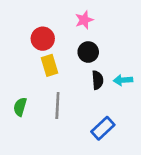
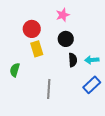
gray line: (57, 105) -> (49, 89), moved
green semicircle: (20, 107) -> (15, 70), moved
blue rectangle: (103, 128) -> (92, 85), moved

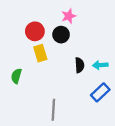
black circle: (66, 39) -> (61, 35), moved
gray line: (49, 89) -> (53, 110), moved

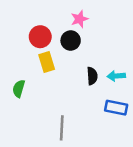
blue rectangle: (100, 92) -> (116, 108), turned 54

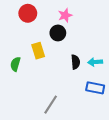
red circle: (40, 37) -> (28, 13), moved
green semicircle: (19, 89) -> (15, 64), moved
gray line: (62, 128) -> (51, 105), turned 30

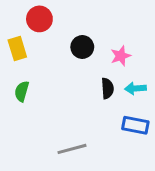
pink star: (65, 15) -> (121, 56), moved
yellow rectangle: (38, 51) -> (17, 48), moved
gray line: (51, 105) -> (72, 149), turned 42

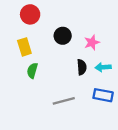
yellow rectangle: (17, 48) -> (24, 47), moved
green semicircle: (22, 91) -> (32, 71), moved
gray line: (72, 149) -> (64, 101), moved

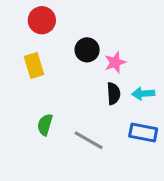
pink star: (92, 42) -> (115, 62), moved
green semicircle: (32, 71) -> (45, 125), moved
gray line: (64, 101) -> (89, 140), turned 45

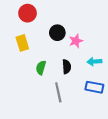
black semicircle: (114, 94) -> (67, 67), moved
green semicircle: (45, 125) -> (41, 68), moved
gray line: (89, 140) -> (58, 92), turned 48

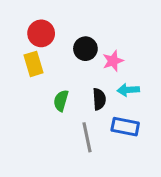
red circle: (28, 13) -> (41, 33), moved
cyan arrow: (94, 61) -> (128, 90), moved
blue rectangle: (94, 87) -> (125, 127), moved

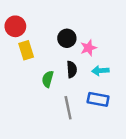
red circle: (41, 33) -> (15, 26), moved
black semicircle: (99, 99) -> (72, 69), moved

